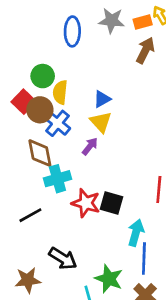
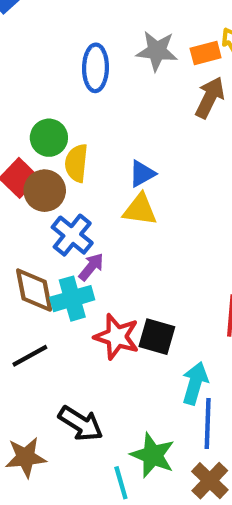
yellow triangle: (101, 122) -> (140, 210), turned -40
blue cross: (57, 123) -> (72, 235), moved
purple arrow: (90, 146) -> (91, 267), moved
brown diamond: (40, 153) -> (34, 290), moved

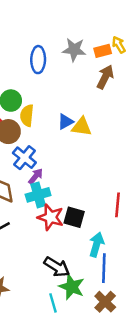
yellow triangle: (140, 210) -> (82, 127), moved
cyan cross: (72, 299) -> (38, 195), moved
black arrow: (81, 423) -> (57, 267), moved

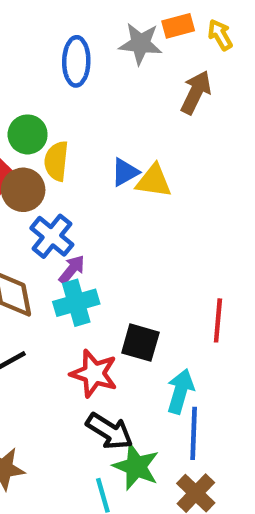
orange rectangle: (103, 51) -> (178, 26), moved
red star: (51, 217) -> (94, 374), moved

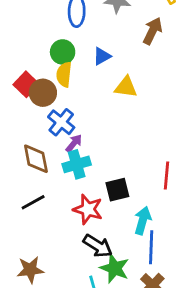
green circle: (28, 134) -> (63, 52), moved
blue triangle: (125, 172) -> (102, 56), moved
black square: (140, 343) -> (117, 190), turned -30

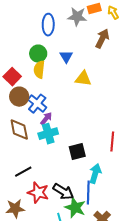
blue triangle: (102, 56) -> (66, 57), turned -32
brown circle: (43, 93) -> (19, 97), moved
black line: (33, 202) -> (23, 172), moved
red star: (88, 209) -> (38, 193), moved
blue line: (151, 247) -> (88, 193), moved

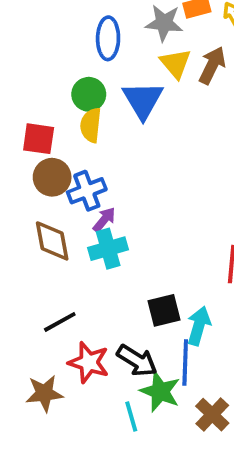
blue triangle: (66, 57) -> (143, 100), size x1.6
red square: (12, 77) -> (39, 139), turned -36
yellow triangle: (83, 79) -> (176, 63), moved, turned 42
blue cross: (37, 104) -> (87, 191), turned 30
black square: (77, 152) -> (164, 310), moved

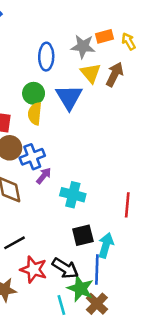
cyan cross: (108, 249) -> (73, 195), moved, turned 30
brown cross: (212, 415) -> (97, 304), moved

